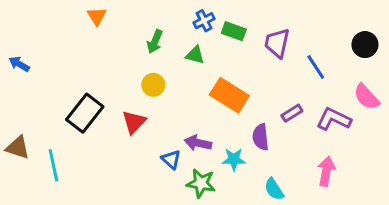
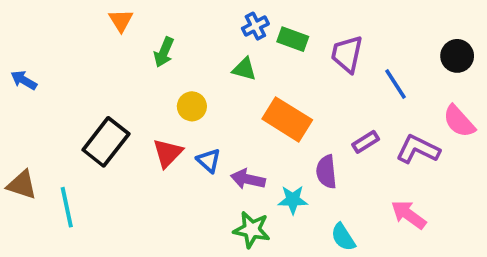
green arrow: (155, 42) -> (164, 52), moved
blue triangle: (171, 159) -> (209, 161), moved
pink arrow: (326, 171) -> (409, 215), turned -64

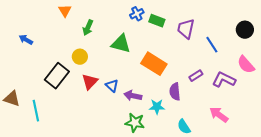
green triangle: (244, 69) -> (121, 44), moved, size x1.5
blue arrow: (24, 80) -> (26, 40), moved
yellow circle: (192, 106) -> (80, 57), moved

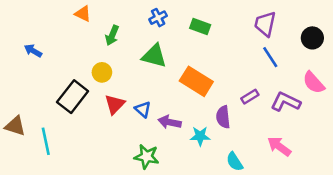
orange triangle: (65, 11) -> (83, 14), turned -32
blue cross: (137, 14) -> (158, 18), moved
purple trapezoid: (186, 29) -> (265, 24), moved
green star: (135, 123) -> (147, 157), moved

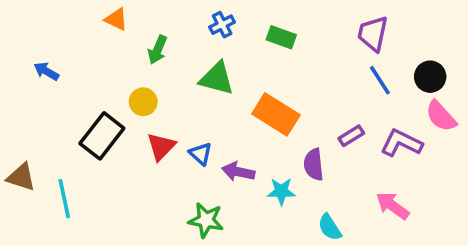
black circle: (312, 38) -> (430, 77), moved

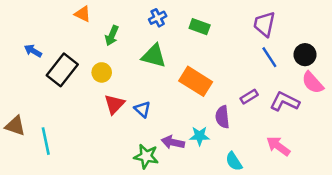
black rectangle: (102, 136) -> (62, 70), moved
purple arrow: (238, 172) -> (173, 142), moved

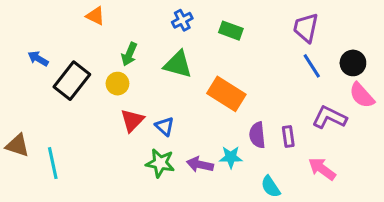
green arrow: (112, 36) -> (129, 54), moved
purple rectangle: (249, 97) -> (288, 137), moved, turned -66
green star: (146, 156) -> (160, 163), moved

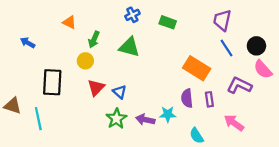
orange triangle: (95, 16) -> (69, 22), moved
black rectangle: (72, 81) -> (52, 82), moved, turned -35
orange rectangle: (226, 94) -> (197, 68), moved
green star: (160, 163) -> (116, 119), turned 30

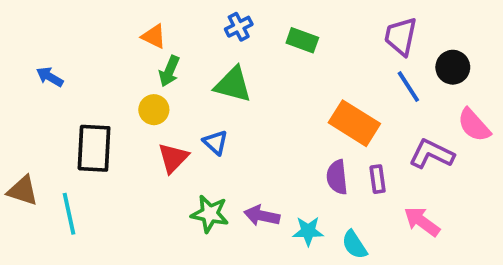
orange triangle: (69, 22) -> (154, 36), moved
black circle: (256, 46) -> (453, 67), moved
blue triangle: (120, 92) -> (216, 142), moved
cyan star: (168, 114) -> (308, 231), moved
green star: (116, 119) -> (210, 214), turned -30

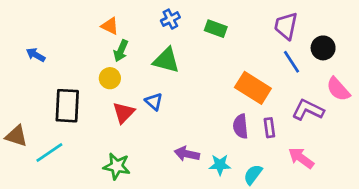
cyan line: (69, 214) -> (49, 152), turned 68
green star: (210, 214) -> (117, 166), moved
cyan semicircle: (354, 245) -> (253, 174), turned 70

